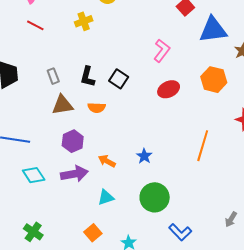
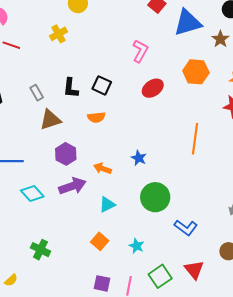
orange semicircle: (97, 108) -> (96, 117), moved

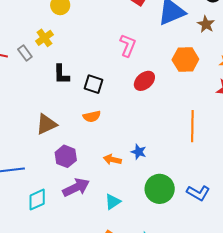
black L-shape: (71, 88) -> (61, 74), moved
gray rectangle: (37, 93) -> (25, 53), moved
orange arrow: (103, 168) -> (112, 160), moved
cyan diamond: (32, 193) -> (37, 200), turned -65
blue L-shape: (186, 228) -> (198, 193), moved

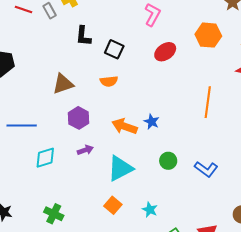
orange arrow: (112, 160) -> (125, 126), size x1.4
purple arrow: (76, 187) -> (85, 150), size x0.6
green circle: (160, 189) -> (168, 161), size x0.6
cyan triangle: (113, 202) -> (120, 168), size x1.6

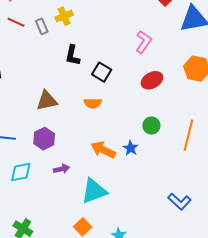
purple hexagon: (79, 118) -> (44, 139), moved
green circle: (168, 161) -> (151, 126), moved

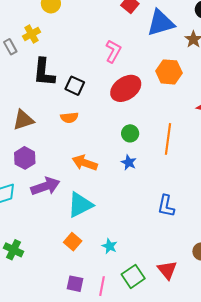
black L-shape: (72, 55) -> (44, 72), size x1.4
red ellipse: (152, 80) -> (126, 88), size x1.4
blue star: (131, 148) -> (129, 162), moved
purple arrow: (62, 169) -> (45, 186), size x1.8
blue L-shape: (179, 201) -> (166, 206), turned 65

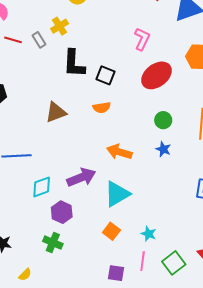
purple hexagon: (25, 158) -> (62, 212), moved
pink line: (102, 286) -> (143, 261), moved

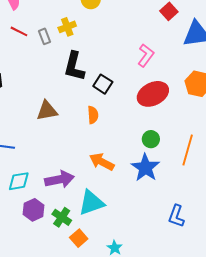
orange semicircle: (102, 108) -> (93, 115), turned -96
blue star: (163, 149) -> (145, 168), size x1.8
green cross: (53, 243) -> (62, 217), moved

